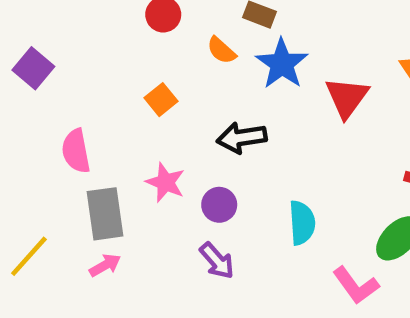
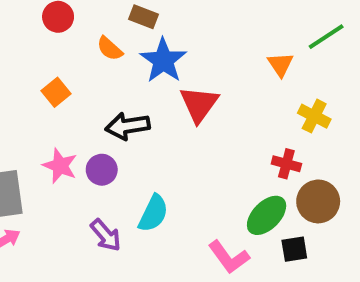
red triangle: (347, 97) -> (199, 104), moved
purple circle: (219, 205) -> (102, 170), moved
cyan semicircle: (302, 223) -> (153, 213), moved, turned 30

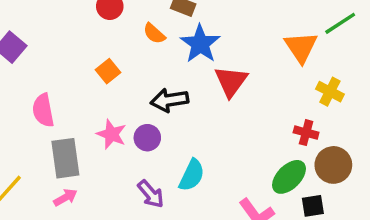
orange triangle: (280, 64) -> (301, 47), size x1.5

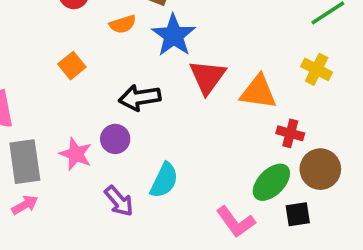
orange semicircle: (154, 34) -> (123, 24), turned -60
orange triangle: (301, 47) -> (258, 92), moved, turned -48
yellow cross: (330, 92) -> (317, 69), moved
pink star: (111, 134) -> (76, 154), moved

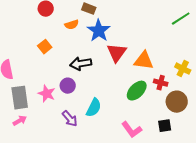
yellow cross: (317, 69) -> (183, 69), moved
green ellipse: (271, 182) -> (137, 91), moved

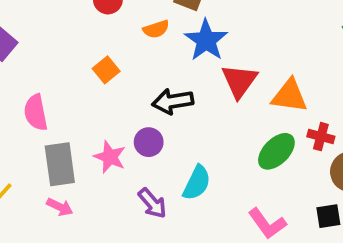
pink arrow: (20, 121) -> (60, 207), turned 56

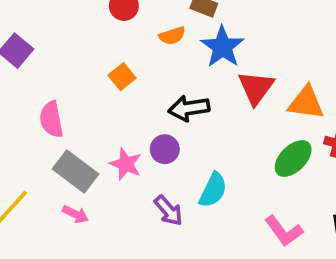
gray rectangle: (60, 164) -> (75, 171), turned -45

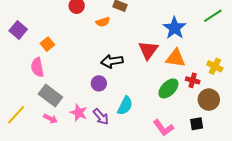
blue star: (222, 47) -> (174, 28), moved
orange square: (122, 77) -> (47, 44), moved
pink star: (126, 164) -> (79, 113), moved

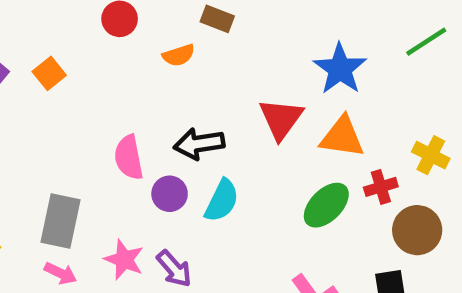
orange square: (47, 44) -> (49, 73), moved
pink semicircle: (37, 67) -> (129, 157), moved
red cross: (193, 80) -> (381, 187), turned -32
gray rectangle: (50, 96) -> (61, 221), turned 65
cyan semicircle: (125, 106) -> (222, 201), moved

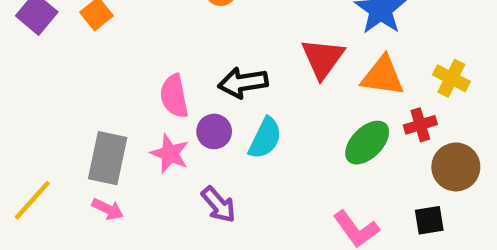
yellow cross: (431, 155) -> (451, 78), moved
pink star: (124, 260) -> (170, 154), moved

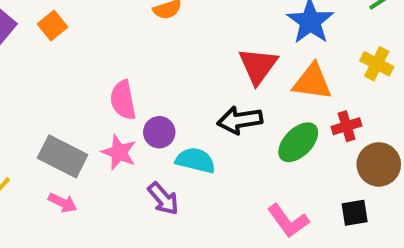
yellow cross: (451, 78) -> (377, 64), moved
black arrow: (243, 83) -> (240, 120), moved
cyan semicircle: (265, 138) -> (195, 160), moved, turned -102
gray rectangle: (108, 158) -> (63, 156), turned -75

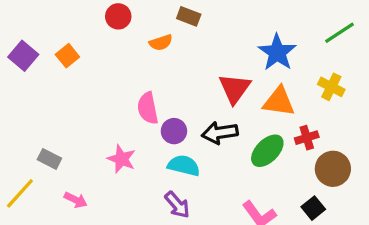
pink semicircle: (123, 100) -> (148, 108), moved
purple circle: (159, 132) -> (174, 131), moved
gray rectangle: (63, 156) -> (49, 159), moved, size x0.6
purple arrow: (163, 199) -> (177, 205), moved
black square: (355, 213) -> (313, 208), turned -30

